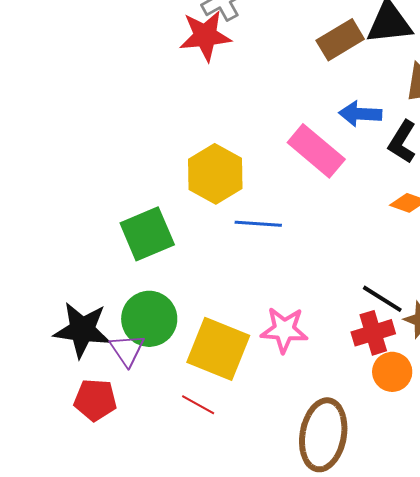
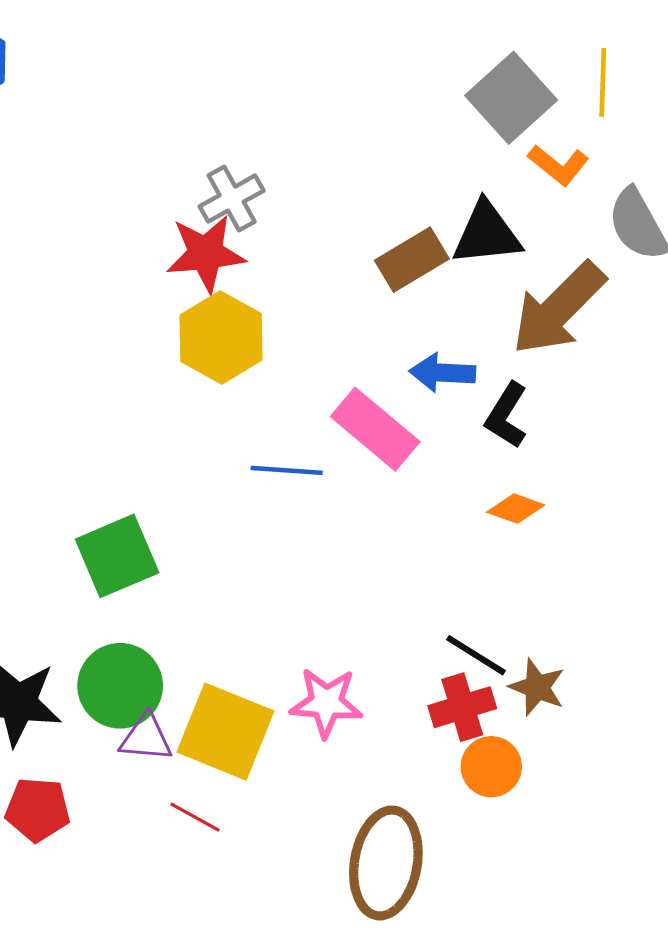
yellow hexagon: (215, 174) -> (221, 338), moved
blue line: (258, 224) -> (287, 470), moved
purple triangle: (127, 350) -> (146, 738), moved, turned -51

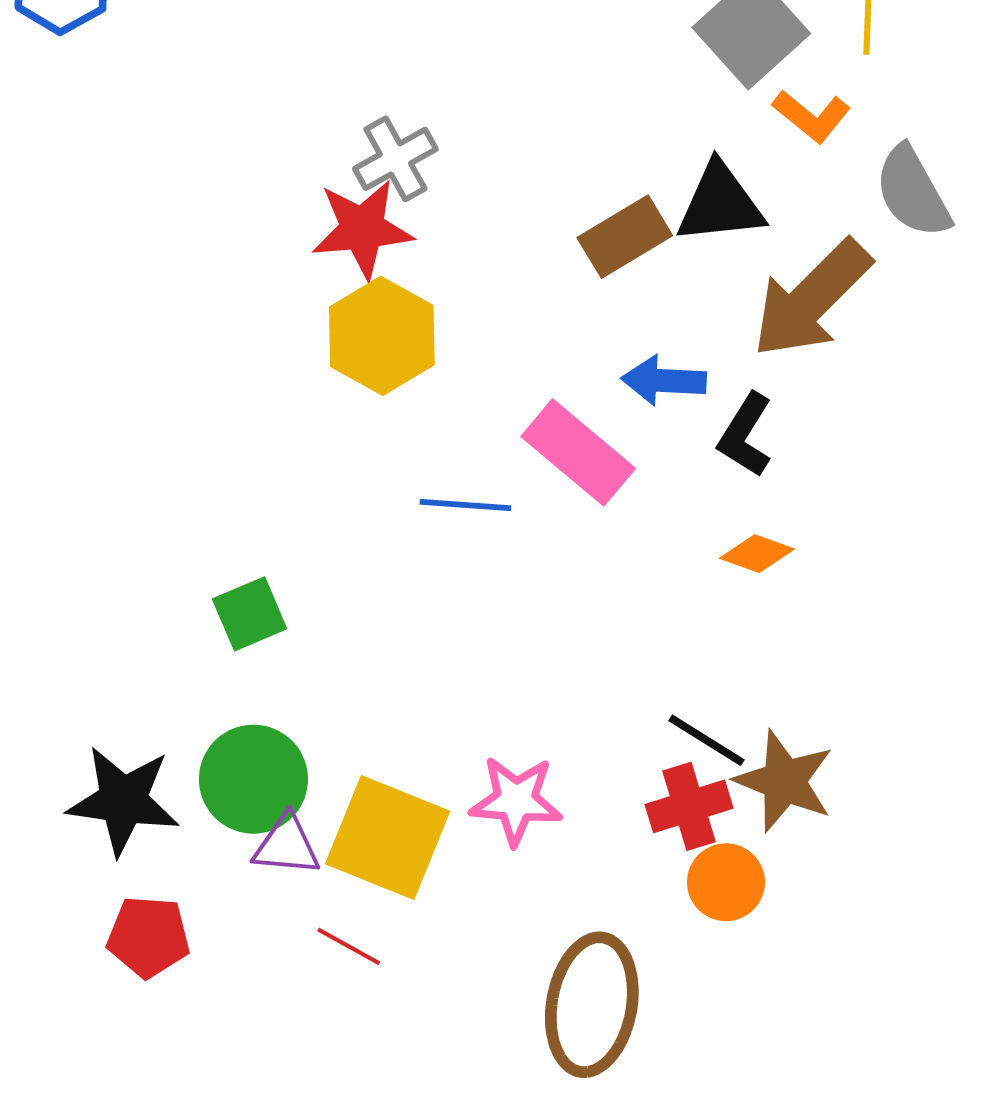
green square: (117, 556) -> (250, 614), size x0.7
brown star: (537, 687) -> (784, 781), size x1.4

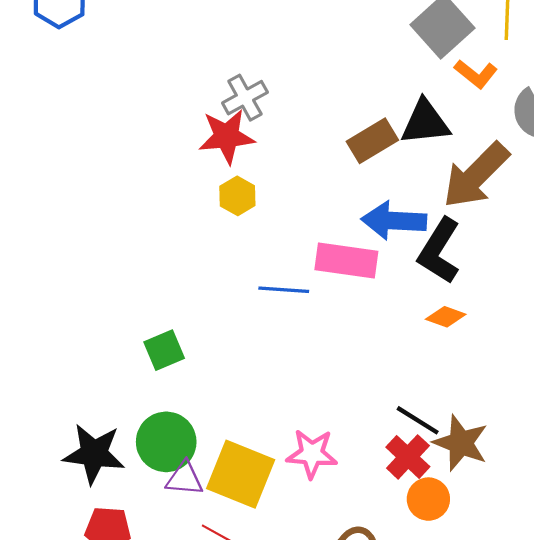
yellow hexagon: (382, 336) -> (237, 196), size x0.6
blue arrow: (664, 381) -> (394, 221), size x1.4
black L-shape: (745, 435) -> (439, 251), size x1.4
pink rectangle: (578, 452) -> (346, 261), turned -32
red cross: (689, 806) -> (408, 457), turned -30

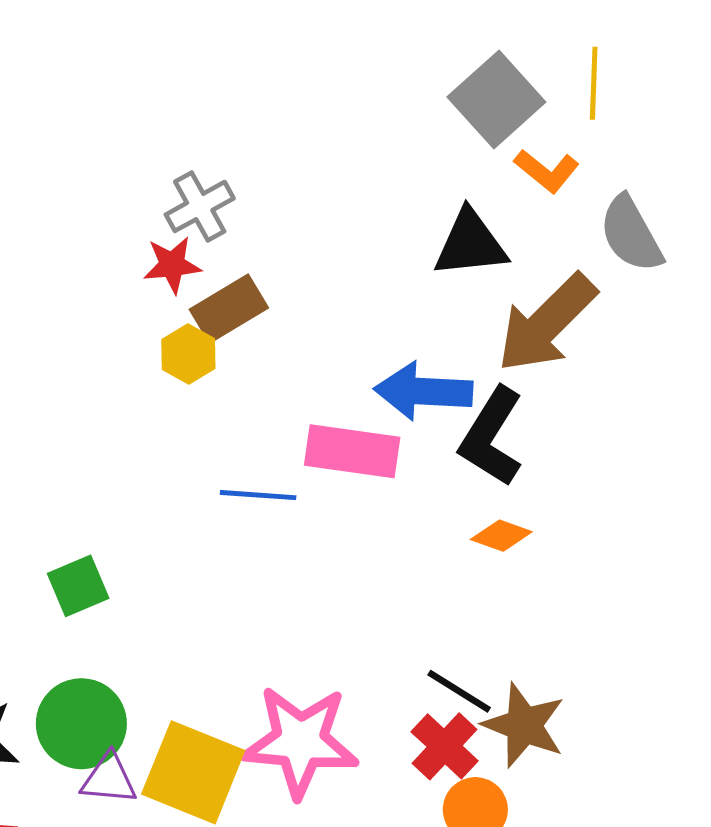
red star: (227, 136) -> (172, 265), size x0.7
brown rectangle: (372, 141) -> (229, 309), moved
pink star: (312, 454) -> (300, 742), size x1.5

